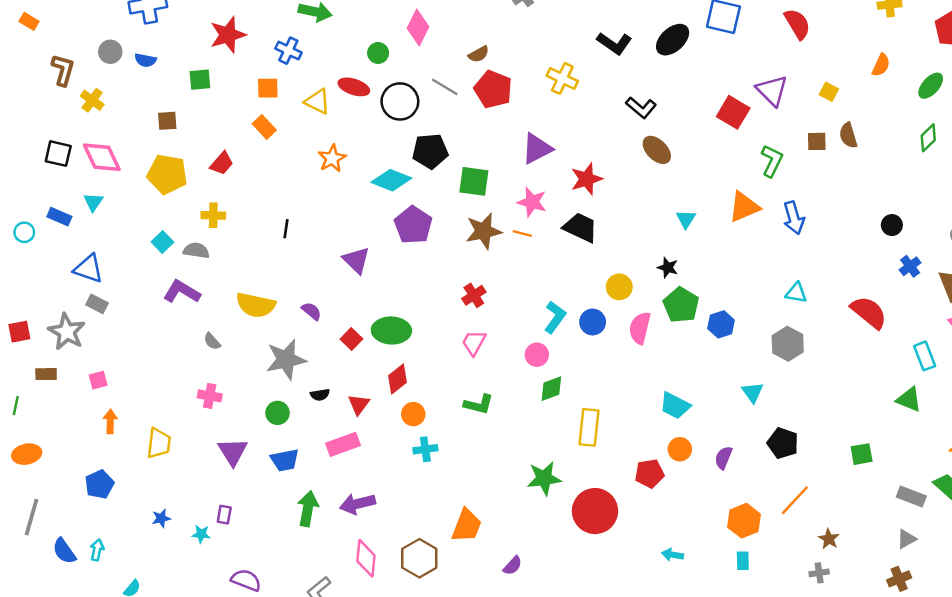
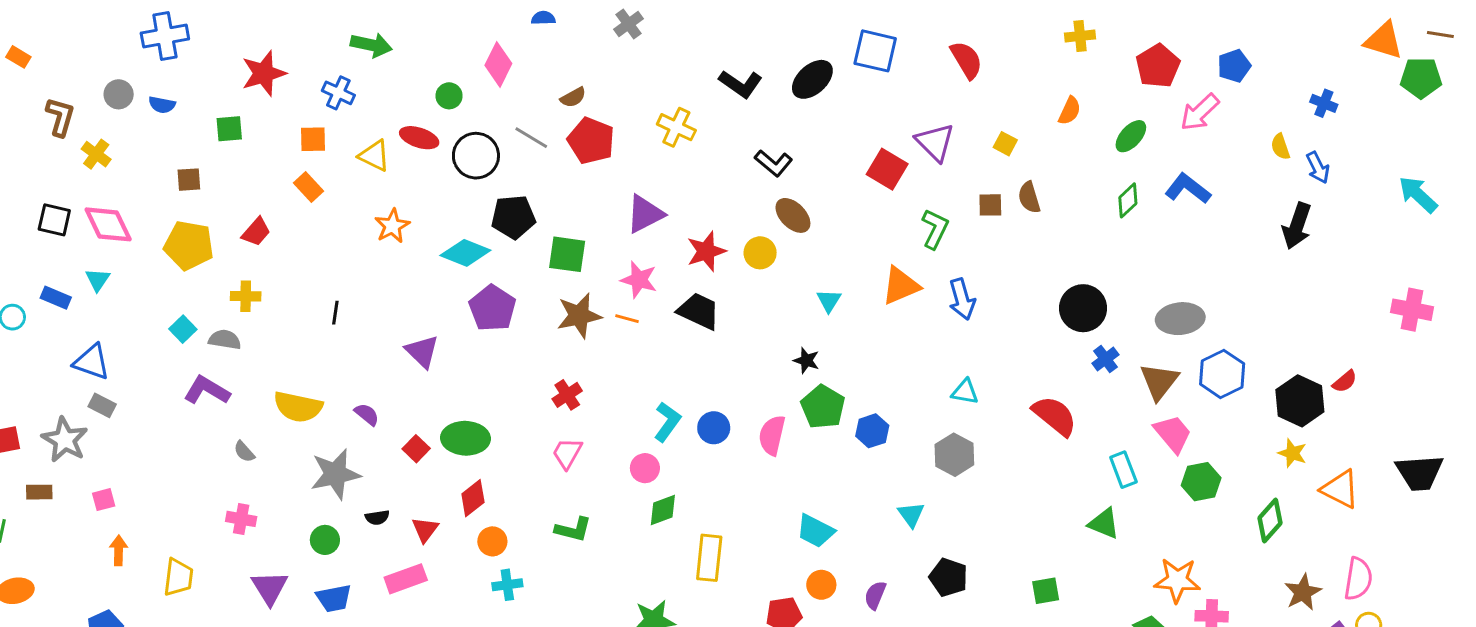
black circle: (892, 225) -> (1083, 308), size x1.8
yellow circle: (619, 287) -> (760, 253), moved

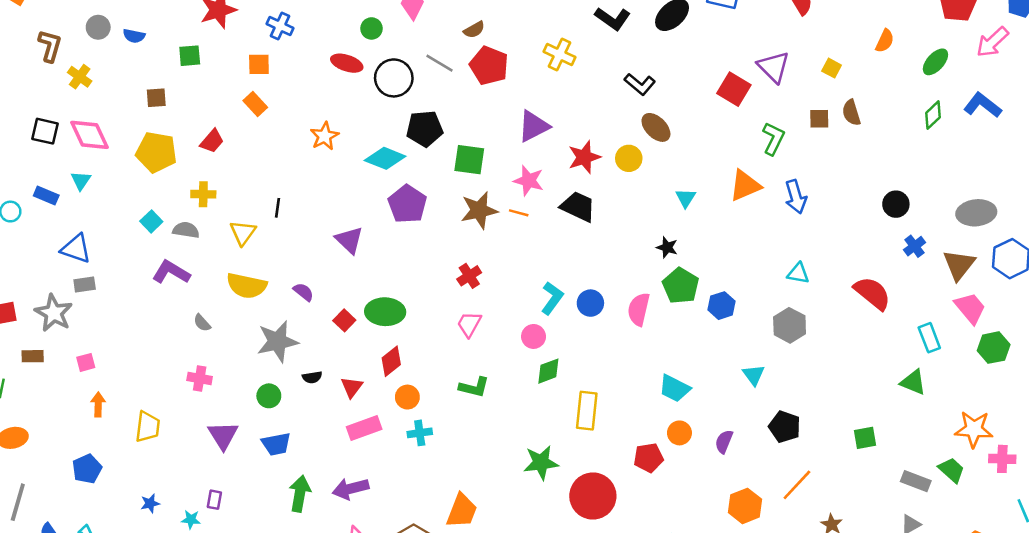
yellow triangle: (374, 156) -> (243, 233), moved, turned 40
black circle: (1083, 308) -> (896, 204), size x0.7
gray rectangle: (102, 405) -> (85, 285), turned -35
pink rectangle: (406, 579) -> (364, 428), moved

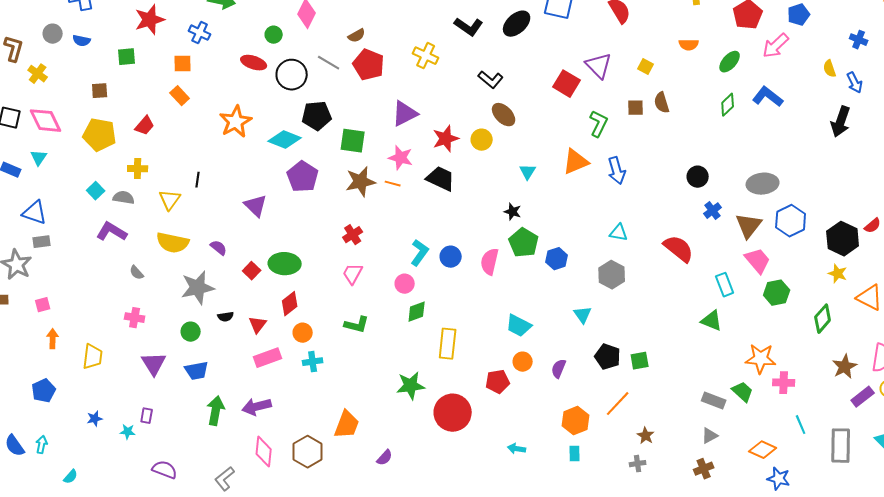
orange semicircle: (885, 41) -> (689, 45), turned 66
orange star: (325, 136) -> (236, 122), size x1.4
green square: (865, 438) -> (640, 361), moved

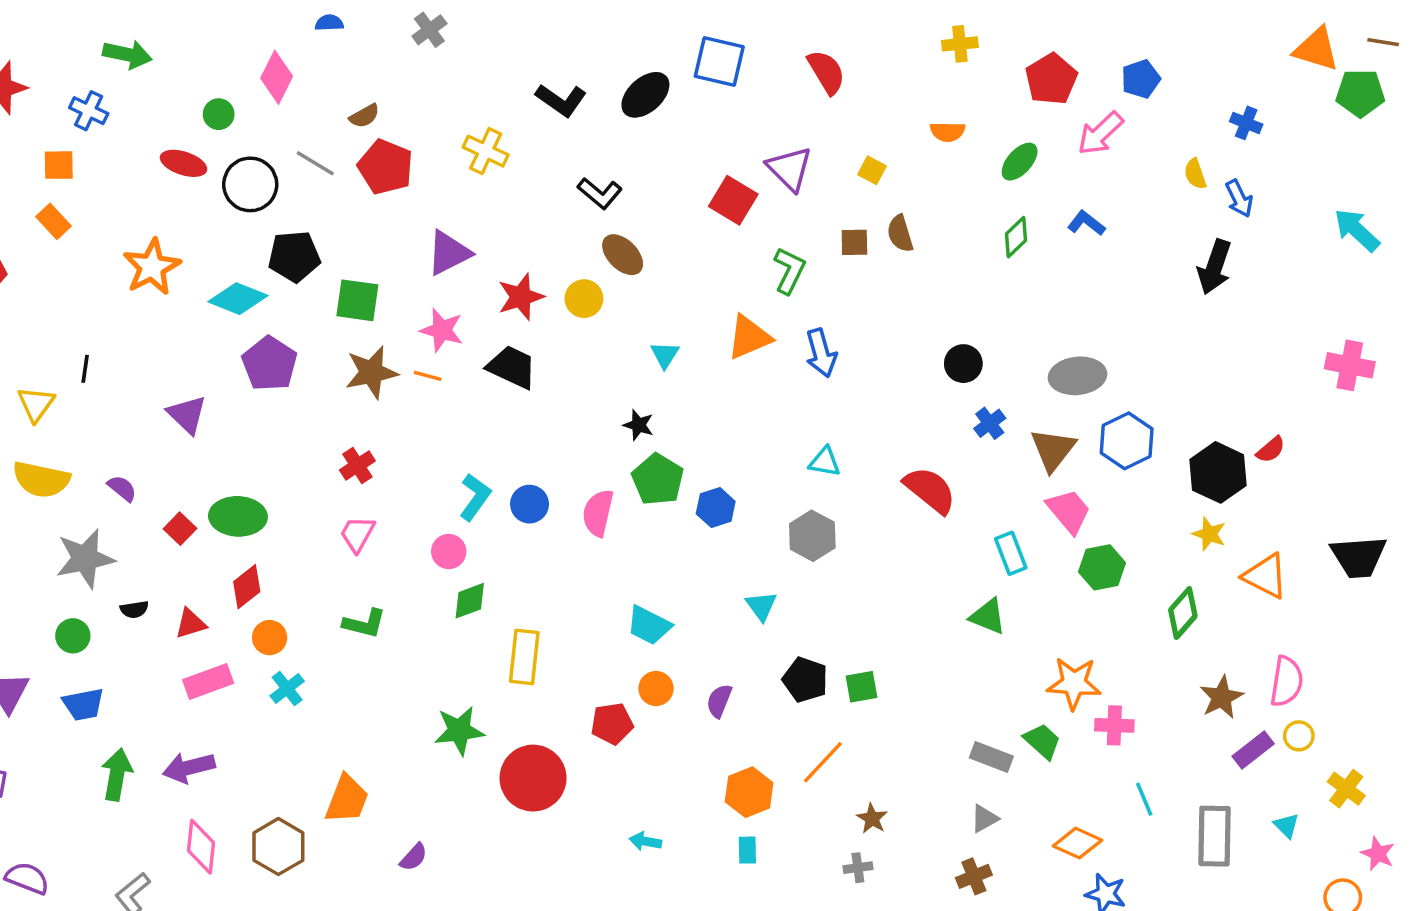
blue L-shape: (768, 97) -> (1086, 223), size x0.7
red triangle: (258, 325) -> (191, 624), turned 36
cyan cross: (313, 362) -> (287, 689), turned -30

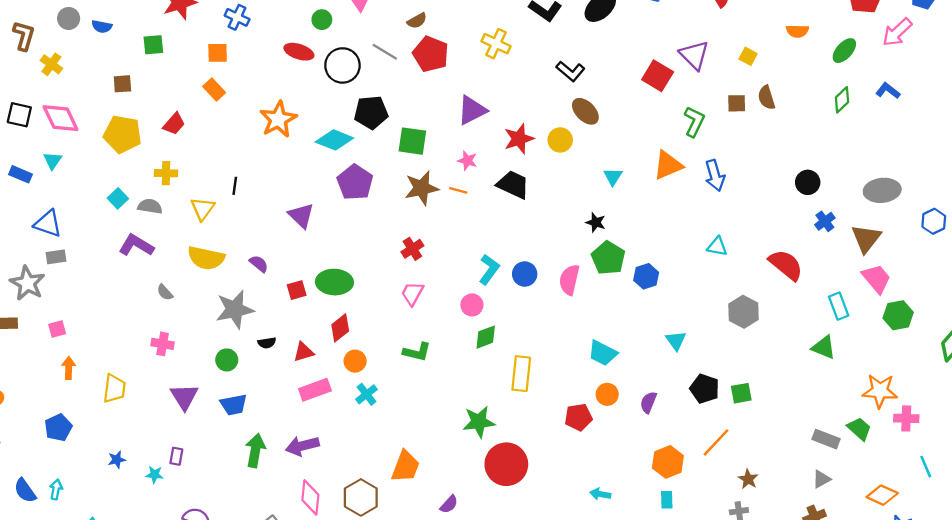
pink star: (442, 330) -> (467, 161), size x0.7
blue hexagon: (1127, 441) -> (934, 221), moved, size x0.7
red square: (180, 529) -> (297, 290), turned 30
gray hexagon: (812, 536) -> (744, 312), moved
red circle: (533, 778) -> (506, 464), moved

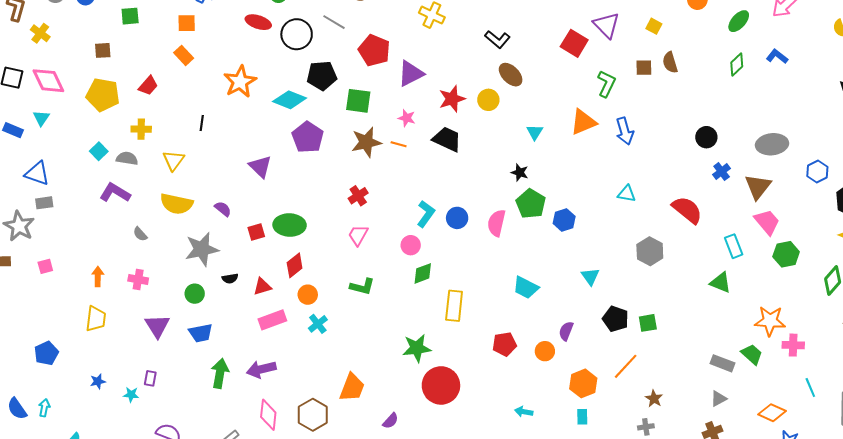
red pentagon: (431, 54) -> (374, 50), moved
black line: (235, 186) -> (202, 123), moved
orange arrow: (69, 368) -> (98, 276), moved
orange circle: (607, 394) -> (545, 351), moved

